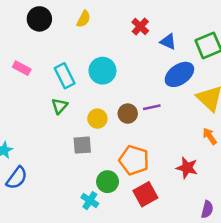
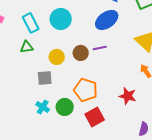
blue ellipse: (179, 74) -> (107, 20), moved
green triangle: (60, 106) -> (27, 47), turned 40
cyan cross: (90, 201) -> (43, 107), moved

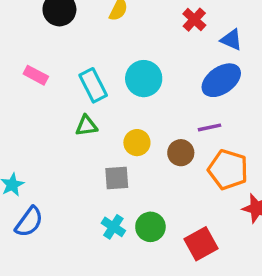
brown circle: (81, 53) -> (181, 153), moved
orange pentagon: (86, 90) -> (228, 170), moved

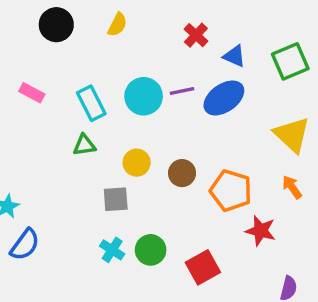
purple line: (209, 127) -> (182, 91), moved

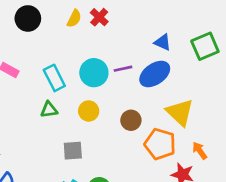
red cross: (196, 35) -> (99, 17), moved
yellow triangle: (292, 135) -> (180, 112), moved
yellow circle: (137, 163) -> (89, 111), moved
brown circle: (182, 173) -> (131, 120), moved
orange arrow: (292, 187) -> (200, 151), moved

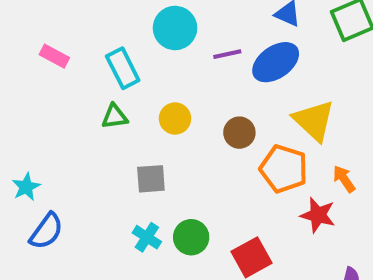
cyan circle: (94, 73) -> (175, 28), moved

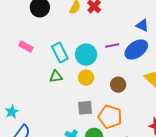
cyan circle: (175, 28) -> (86, 55), moved
orange pentagon: (284, 169) -> (110, 117), moved
gray square: (151, 179) -> (85, 108), moved

